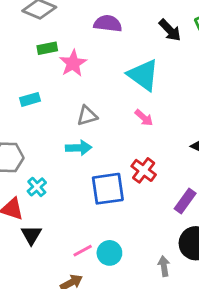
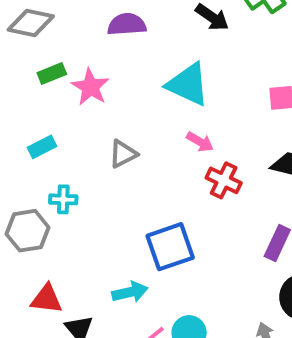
cyan arrow: (79, 148) -> (130, 292), moved
red cross: (144, 170) -> (224, 180), moved
cyan cross: (37, 187) -> (63, 199), moved, turned -36

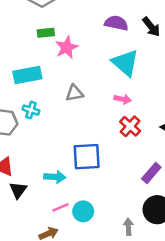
purple semicircle: (127, 24) -> (116, 23), moved
pink arrow: (200, 142) -> (123, 99), turned -35
cyan rectangle: (42, 147) -> (27, 75), size x1.6

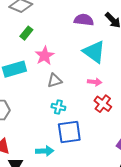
green rectangle: (46, 33) -> (26, 33), turned -40
pink star: (67, 47) -> (45, 56), moved
cyan cross: (31, 110) -> (58, 107), moved

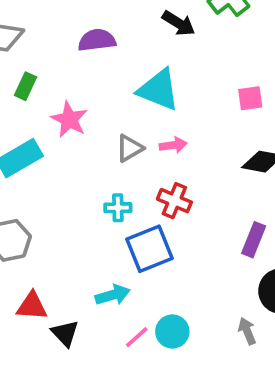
purple semicircle: (84, 20) -> (97, 40), moved
gray triangle: (55, 81) -> (130, 148), moved
red cross: (103, 104) -> (174, 201), moved

